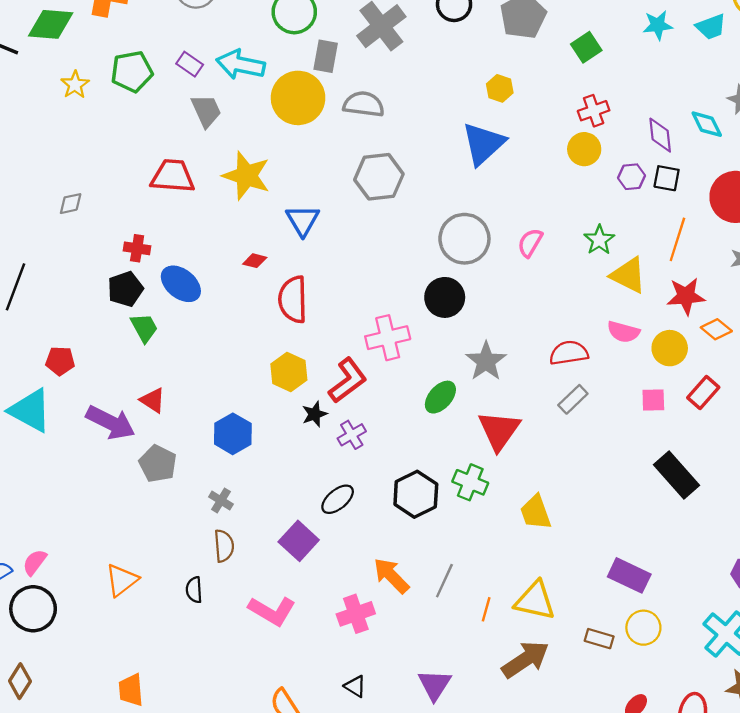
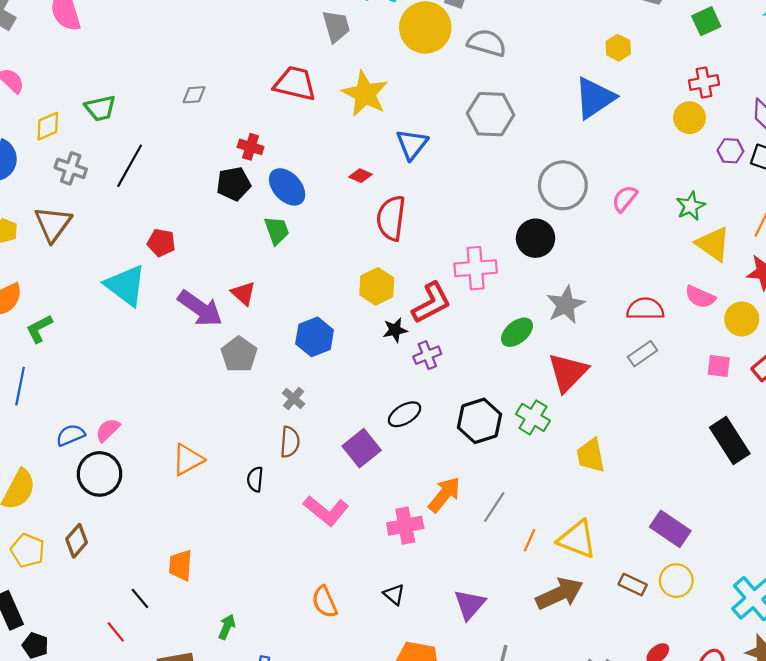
green trapezoid: (144, 328) -> (277, 230), moved
orange arrow: (391, 576) -> (444, 495), turned 75

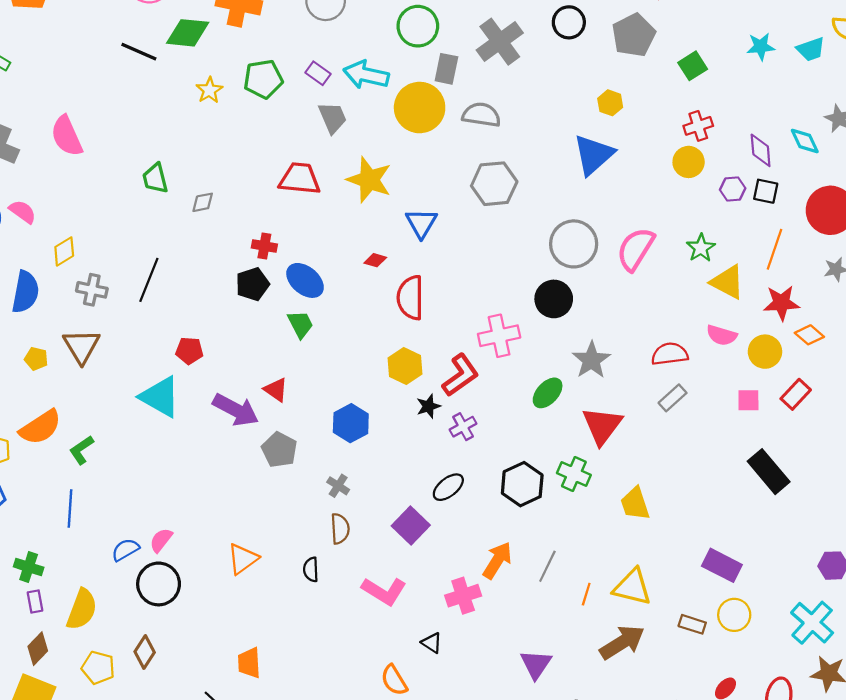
green trapezoid: (100, 108) -> (155, 178), moved, turned 96
pink semicircle: (625, 199) -> (636, 249), size x1.6
black triangle: (394, 594) -> (432, 643), moved

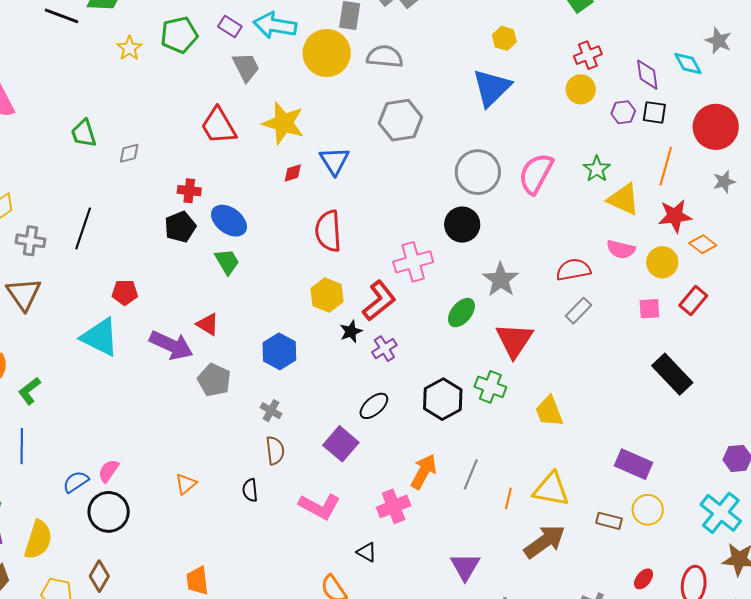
red trapezoid: (300, 179) -> (219, 126), turned -123
red diamond: (375, 260) -> (293, 173), moved, turned -30
orange triangle: (243, 559) -> (186, 484), size x0.7

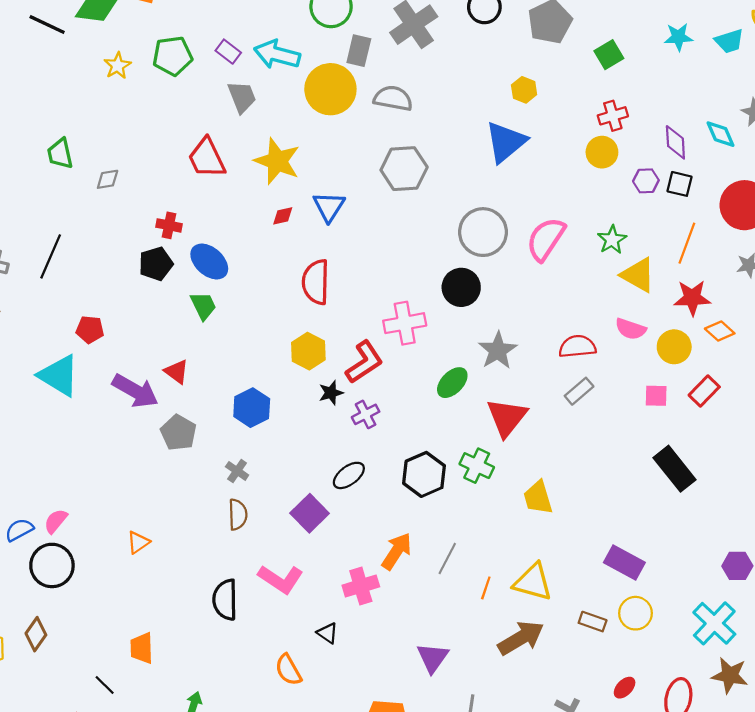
black semicircle: (250, 490) -> (225, 600), moved, size x1.6

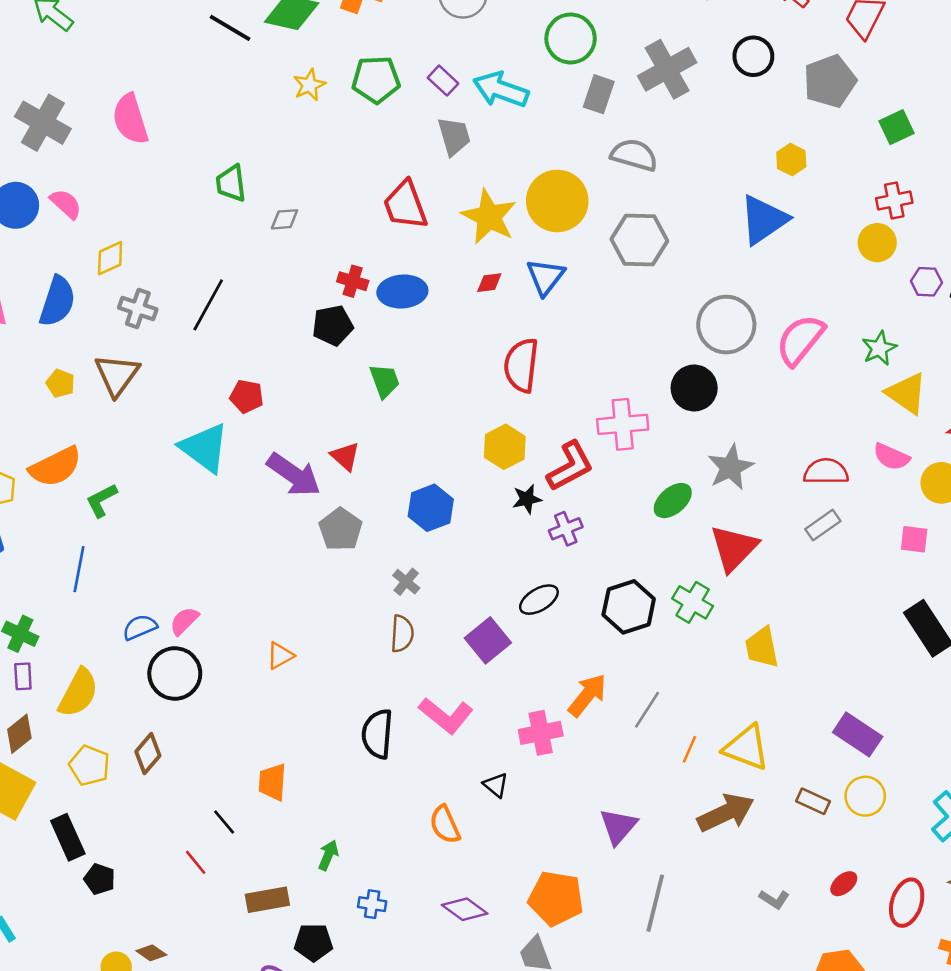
yellow circle: (330, 89) -> (557, 201), moved
blue ellipse: (209, 262) -> (402, 292), moved, turned -51

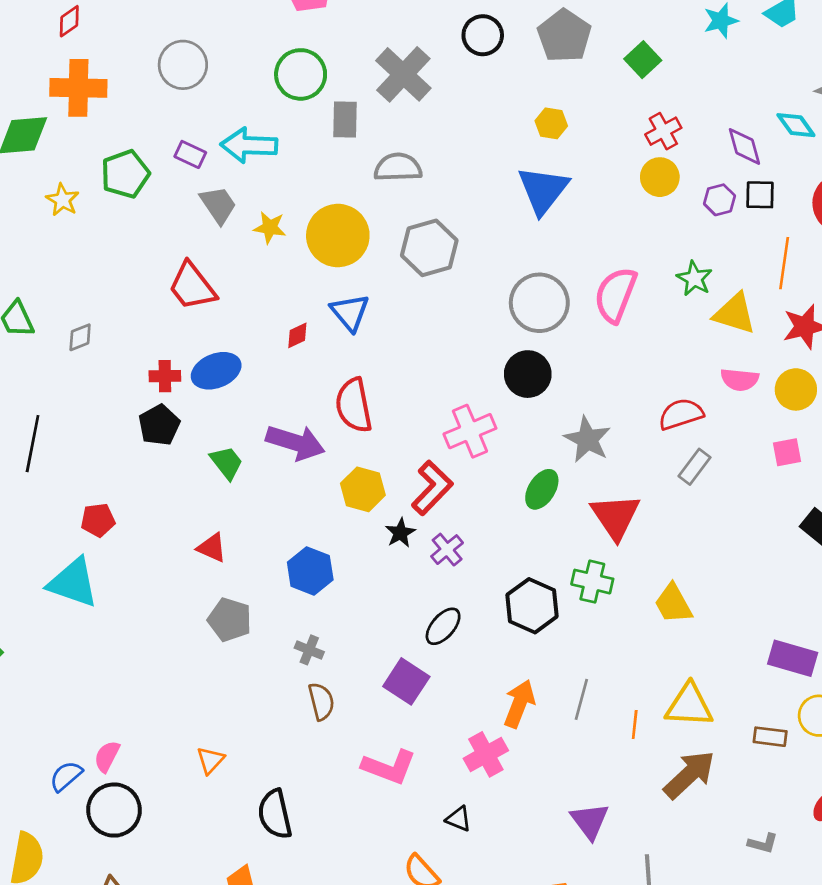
yellow star: (489, 217) -> (270, 227), moved, size x0.6
purple arrow: (294, 475) -> (295, 442), moved
black semicircle: (377, 734) -> (275, 814), moved

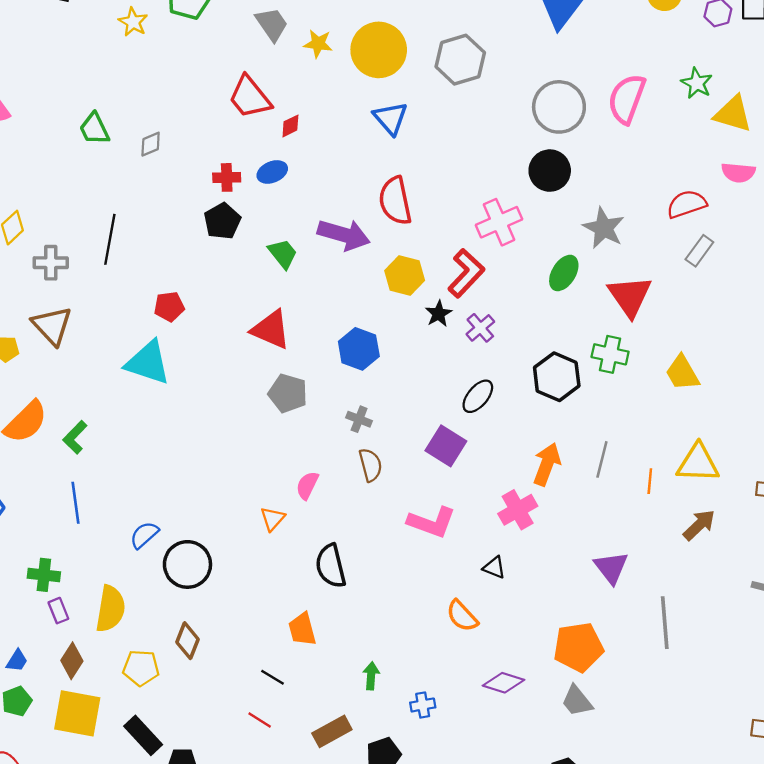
red diamond: (297, 335) -> (290, 126), moved
blue ellipse: (216, 371) -> (272, 172), size x0.7
red triangle: (212, 548) -> (271, 330), size x1.5
pink semicircle: (107, 756) -> (307, 485), moved
brown arrow: (689, 775) -> (699, 525), size x0.7

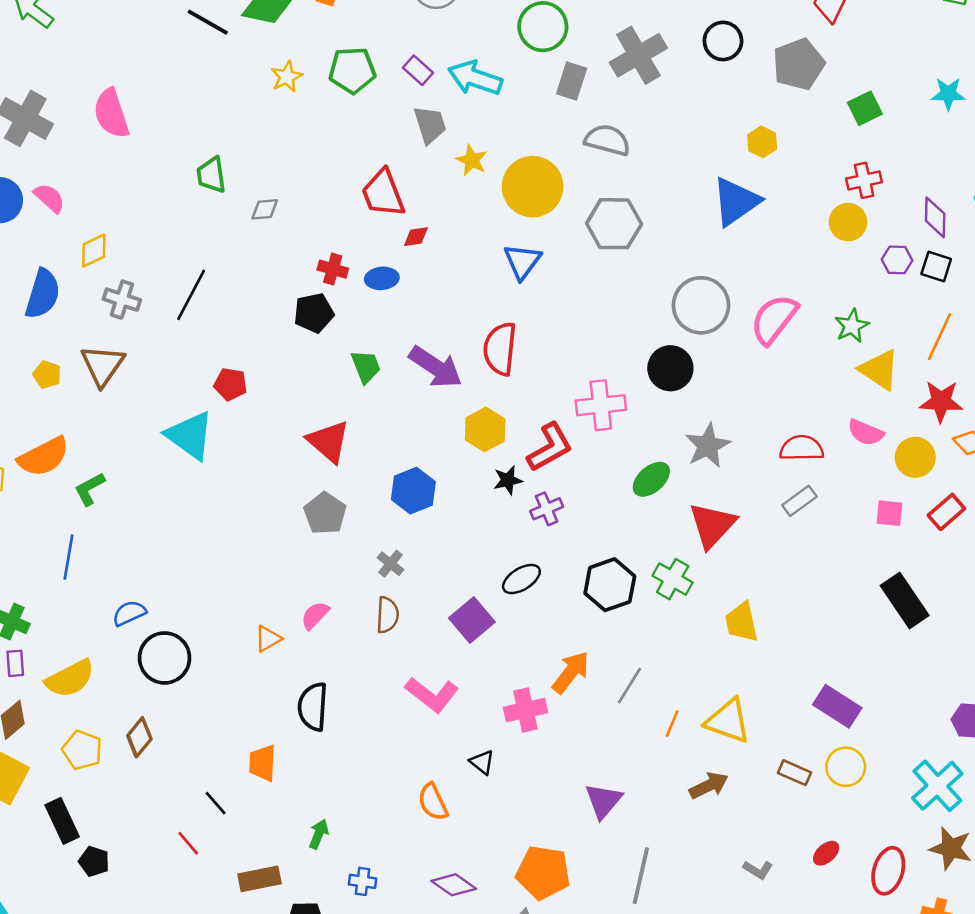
yellow semicircle: (110, 609) -> (70, 679), turned 36

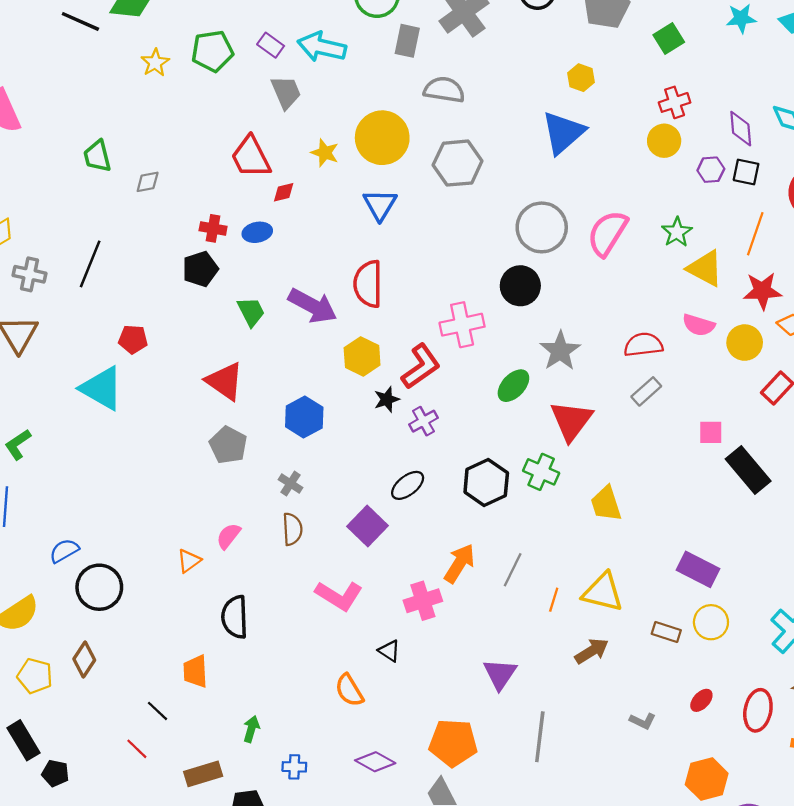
yellow star: (472, 160) -> (325, 153), moved
pink square: (889, 513) -> (711, 432), moved

